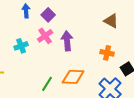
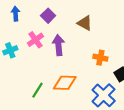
purple square: (48, 15) -> (48, 16), moved
brown triangle: (111, 21) -> (85, 23), moved

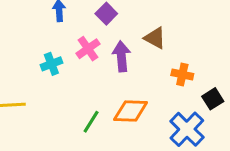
brown triangle: (85, 23) -> (155, 38), moved

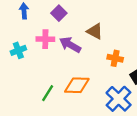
pink cross: (88, 49) -> (45, 39), turned 36
purple arrow: (121, 56) -> (70, 45), turned -55

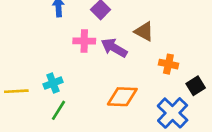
cyan cross: (18, 50) -> (53, 83), moved
green line: (48, 93) -> (58, 110), moved

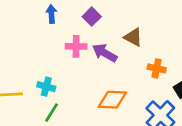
cyan cross: (53, 83) -> (46, 87), turned 36

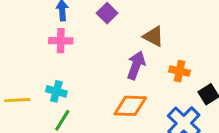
pink cross: (76, 46) -> (61, 41), moved
purple arrow: (105, 53) -> (136, 65), moved, turned 80

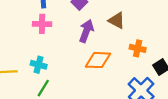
purple arrow: (136, 65) -> (86, 31), moved
orange diamond: (130, 106) -> (98, 60), moved

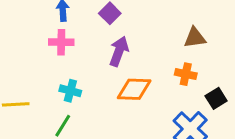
brown triangle: (117, 20) -> (195, 38), moved, turned -36
cyan cross: (39, 65) -> (70, 91), moved

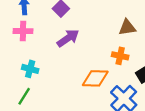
purple arrow: (119, 51) -> (68, 38), turned 35
orange diamond: (134, 89) -> (95, 78), moved

